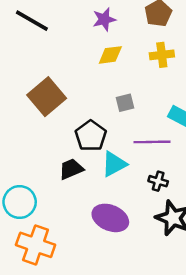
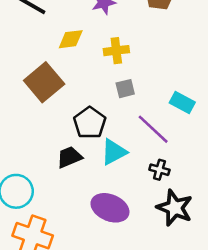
yellow diamond: (110, 55) -> (71, 39), moved
yellow cross: (162, 55) -> (116, 51), moved
purple line: (152, 142) -> (153, 129), turned 44

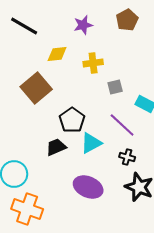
gray square: (125, 89) -> (115, 87), moved

